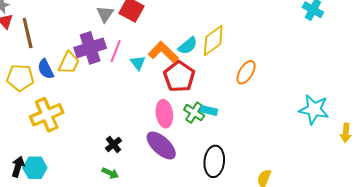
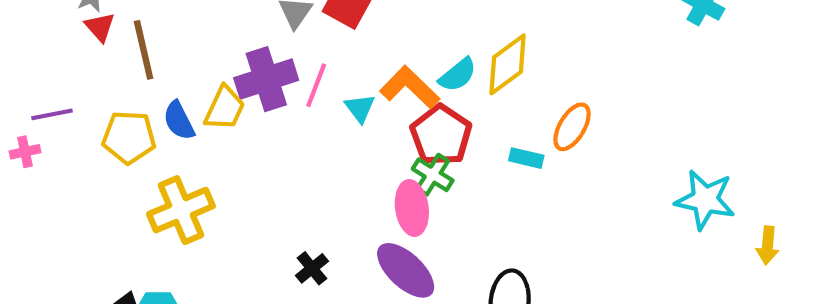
cyan rectangle: (209, 110) -> (526, 158), moved
green cross: (194, 113) -> (433, 175), moved

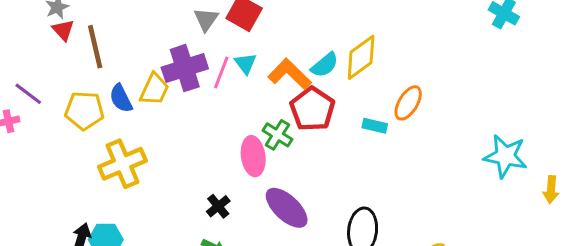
cyan triangle: (360, 108) -> (246, 63), moved
purple line: (52, 114) -> (28, 94), turned 48
green cross: (433, 175) -> (277, 135), moved
pink ellipse: (412, 208) -> (253, 156), moved

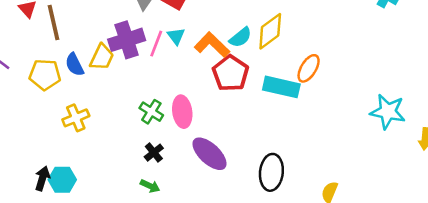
cyan rectangle: (375, 126) -> (281, 87), size x1.8
green cross: (277, 135) -> (151, 112), moved
yellow cross: (122, 164) -> (76, 118), size x0.7

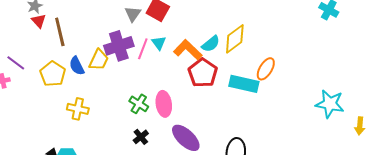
yellow pentagon: (45, 75) -> (53, 74), turned 30
yellow cross: (76, 118) -> (78, 109), turned 35

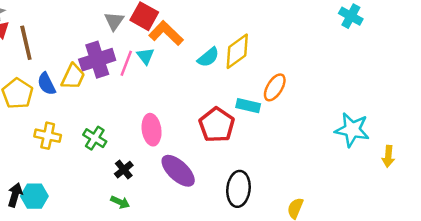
orange L-shape: (188, 50) -> (166, 33), moved
red pentagon: (203, 73) -> (217, 125), moved
cyan rectangle: (244, 84) -> (248, 106), size x0.7
green cross: (139, 104) -> (95, 138), moved

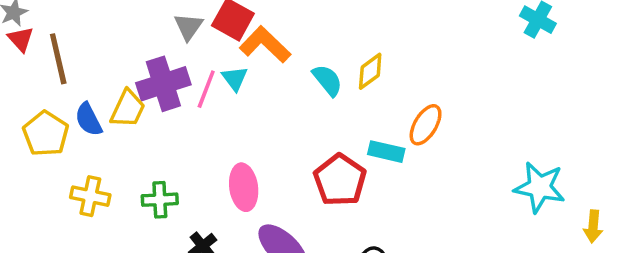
yellow diamond: (237, 51) -> (370, 71), size x0.7
cyan semicircle: (208, 57) -> (327, 80), turned -90
green cross: (95, 138) -> (160, 200), turned -35

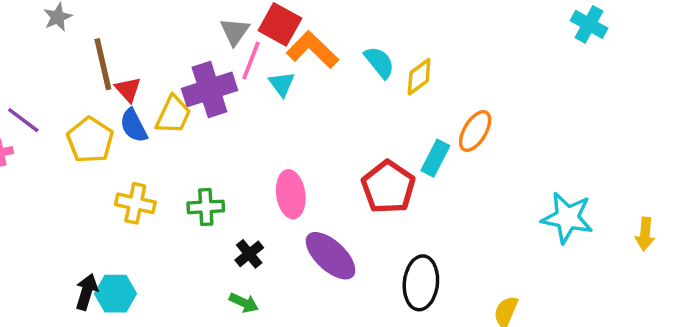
red triangle: (21, 39) -> (128, 89), moved
cyan semicircle: (327, 80) -> (379, 62), moved
pink line: (206, 89) -> (251, 61), moved
cyan rectangle: (386, 152) -> (435, 158), turned -76
cyan star: (540, 187) -> (567, 218), moved

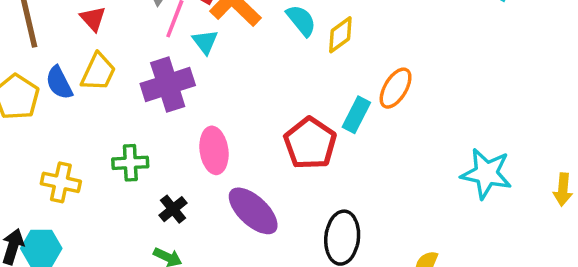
red triangle: (128, 89) -> (93, 19), moved
purple cross: (209, 89) -> (168, 85), moved
yellow cross: (135, 203) -> (61, 182), moved

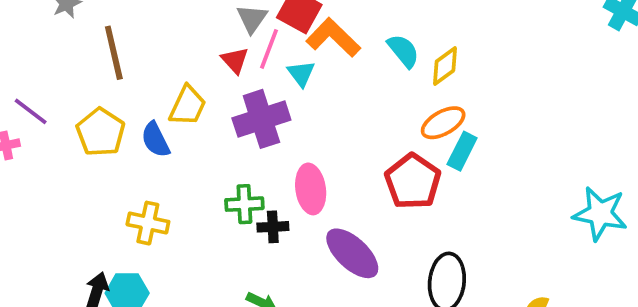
red triangle: (93, 19) -> (235, 60), moved
blue semicircle: (59, 83) -> (155, 140), moved
orange ellipse: (396, 88) -> (443, 123), moved, turned 30
green cross: (130, 163) -> (244, 204), moved
black cross: (173, 209) -> (273, 227), moved, turned 36

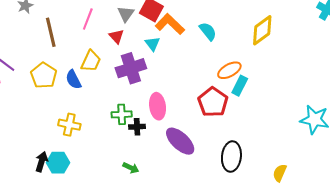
pink line: (269, 49) -> (88, 19), moved
yellow diamond: (445, 66) -> (262, 30), moved, size x1.4

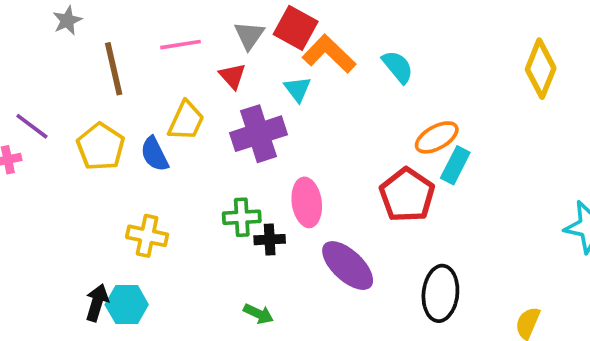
pink line: (88, 19) -> (180, 45), turned 60
yellow diamond: (262, 30) -> (541, 69), moved, turned -32

